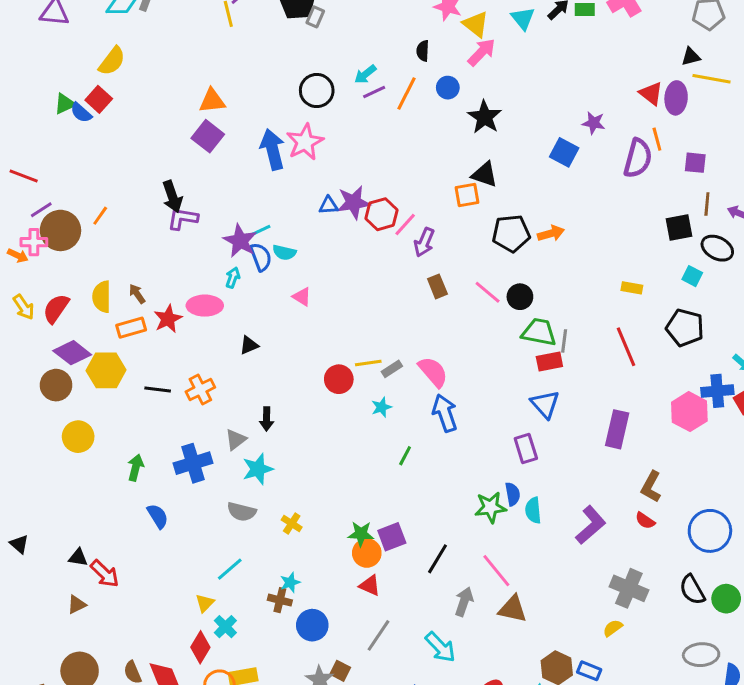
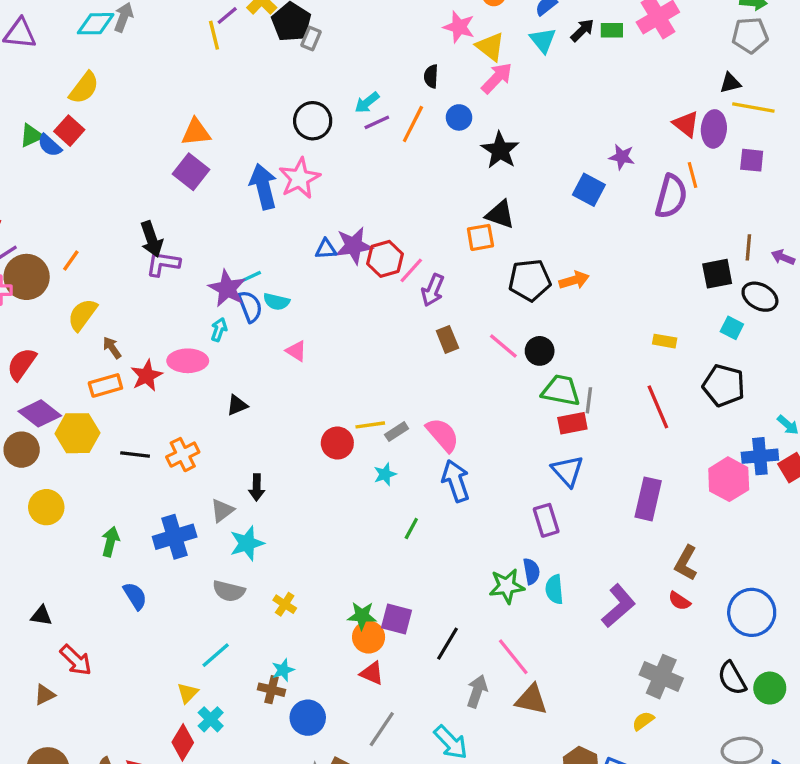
purple square: (695, 163) -> (752, 160), moved
yellow semicircle: (102, 297) -> (82, 315), moved, turned 36
purple square: (392, 537) -> (397, 619), turned 36
black triangle: (78, 557) -> (41, 616), moved

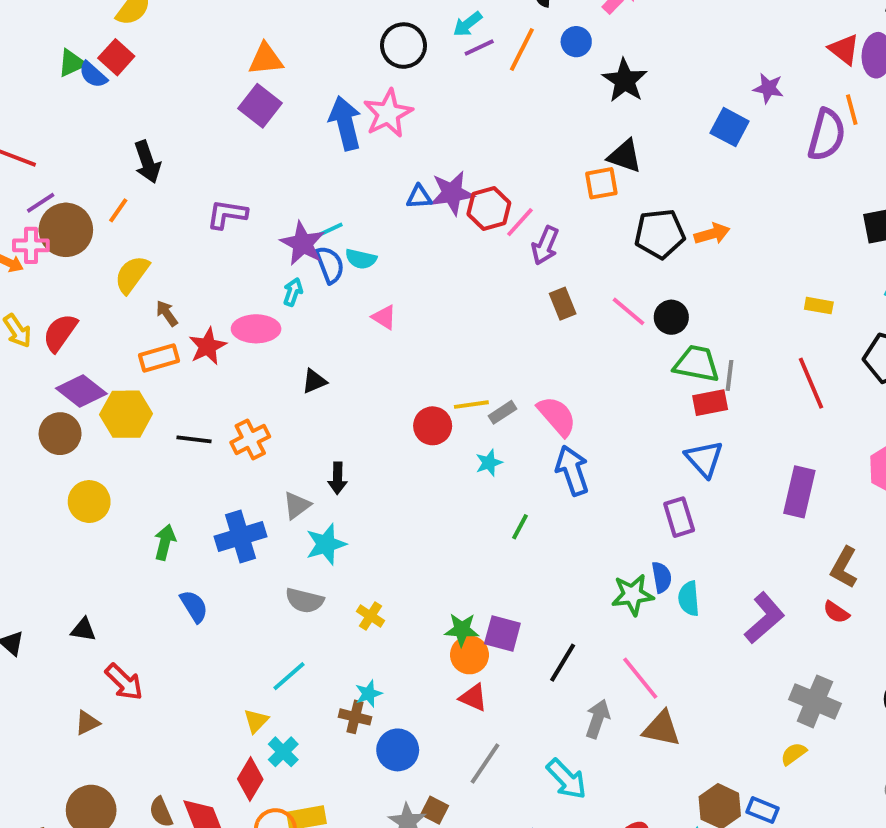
black arrow: (151, 239) -> (147, 162), moved

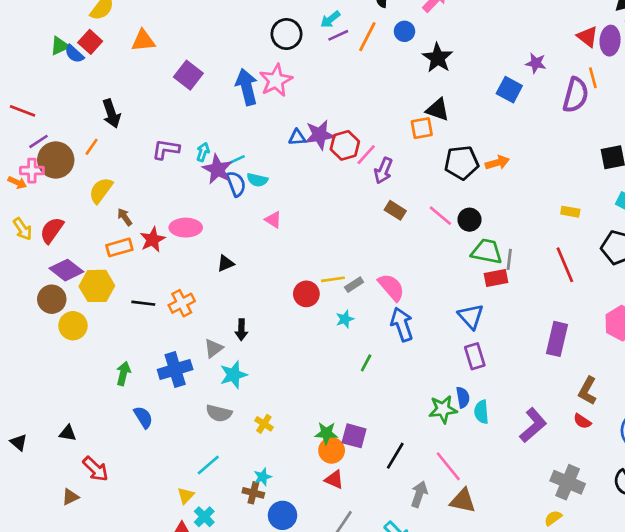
orange triangle: (266, 59) -> (143, 41), moved
cyan arrow: (293, 292) -> (203, 152), moved
brown rectangle: (563, 304) -> (395, 210), turned -36
blue triangle: (704, 459) -> (471, 316), moved
yellow circle: (89, 502) -> (73, 326), moved

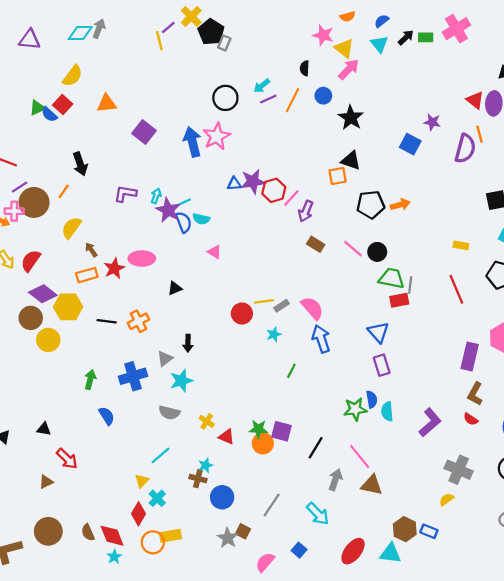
purple rectangle: (557, 339) -> (470, 356), moved
red triangle: (334, 480) -> (226, 437), moved

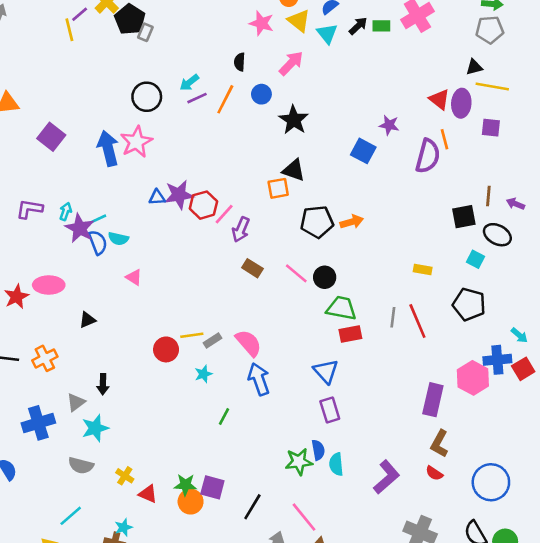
yellow triangle: (344, 48) -> (299, 21), moved
gray line: (410, 285) -> (393, 317), moved

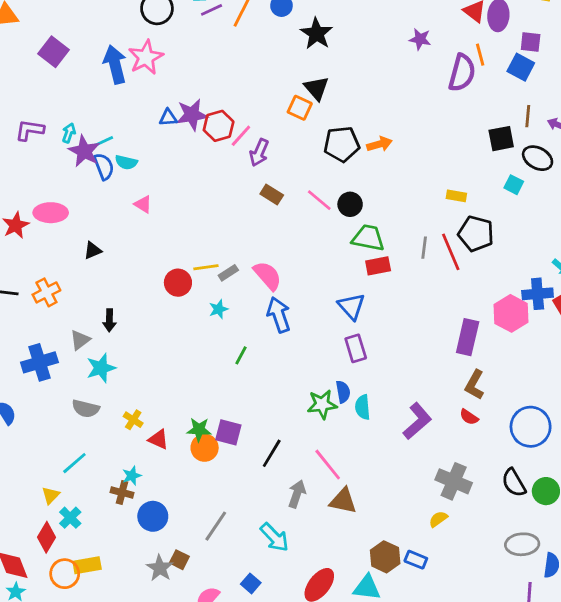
blue square: (363, 151) -> (521, 67), moved
black triangle: (294, 170) -> (316, 88), turned 30
orange square: (278, 188) -> (300, 108), turned 35
black pentagon: (469, 304) -> (476, 234), moved

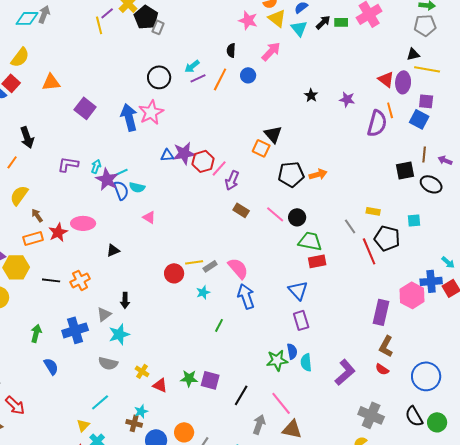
black star: (316, 34) -> (311, 95), moved, size x0.6
cyan square: (514, 185) -> (414, 220), moved, turned -32
gray line: (424, 248) -> (350, 226), moved, turned -42
orange circle: (205, 448) -> (184, 432), moved

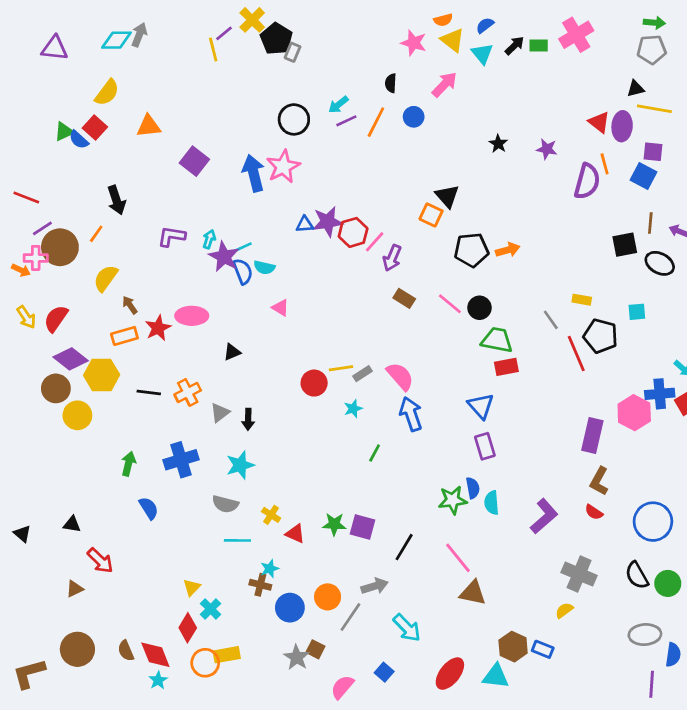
gray triangle: (104, 314) -> (220, 413), moved
cyan line: (100, 402) -> (237, 540), moved, turned 42
gray arrow: (259, 424) -> (375, 586), moved, turned 54

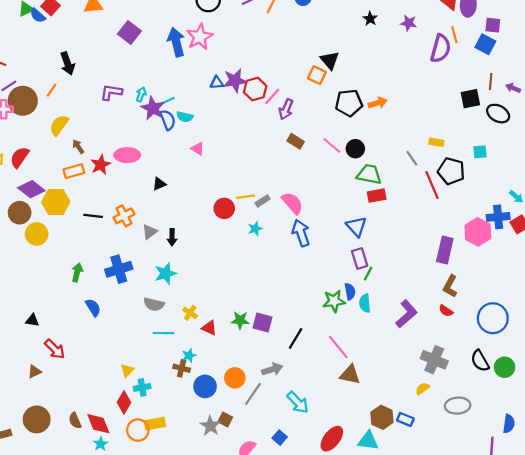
green line: (375, 453) -> (368, 273), moved
cyan cross: (211, 609) -> (142, 387), turned 35
gray ellipse: (645, 635) -> (458, 406), moved

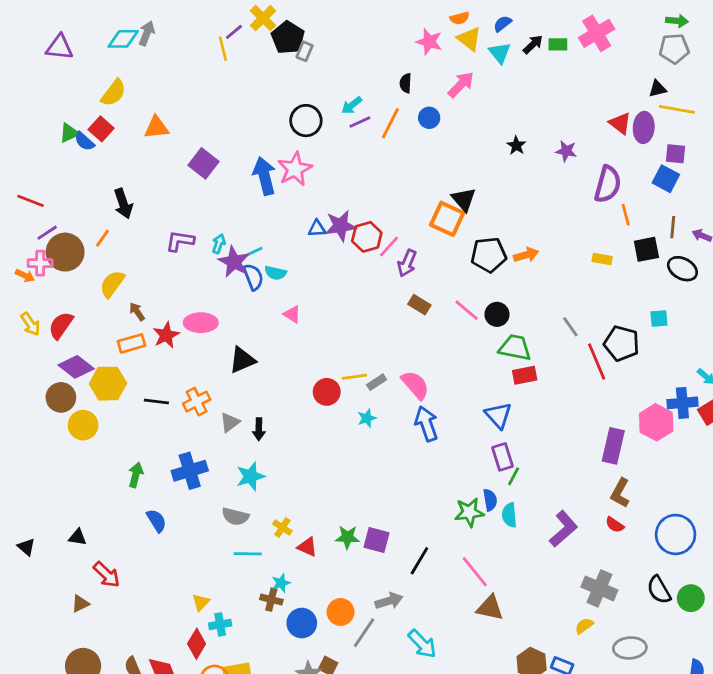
orange line: (454, 35) -> (626, 215), moved
orange square: (317, 75) -> (447, 219), size x1.4
yellow rectangle: (436, 142) -> (602, 259), moved
black triangle: (159, 184) -> (242, 360), size x1.5

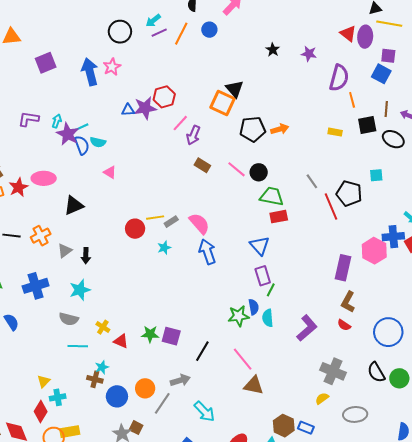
purple square: (203, 163) -> (46, 63), turned 30
pink star: (295, 169) -> (112, 67), size x0.7
red hexagon: (367, 237) -> (164, 97), moved

